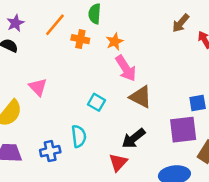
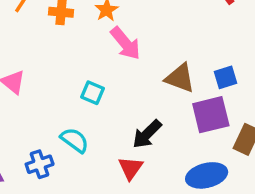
brown triangle: (141, 97) -> (180, 78), moved
cyan semicircle: (79, 136) -> (75, 140), turned -40

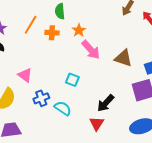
brown triangle: (180, 78) -> (123, 58), moved
blue cross: (40, 164) -> (41, 98), moved

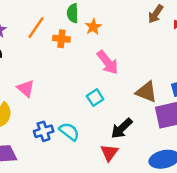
orange star: (79, 30) -> (93, 27), moved
brown triangle: (123, 58) -> (146, 92), moved
cyan square: (72, 80) -> (95, 98), moved, turned 32
blue cross: (41, 98) -> (44, 131), moved

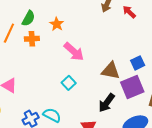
green semicircle: (73, 13) -> (28, 18), moved, turned -140
black arrow: (122, 128) -> (107, 103), moved

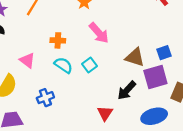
orange cross: (32, 39) -> (58, 40), moved
cyan semicircle: (52, 115) -> (63, 65), moved

